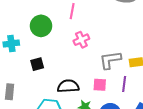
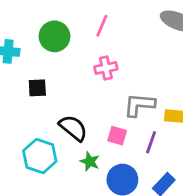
black semicircle: (68, 86) -> (73, 128), turned 30

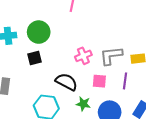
green circle: (55, 36) -> (39, 32), moved
pink cross: (106, 68) -> (83, 56), moved

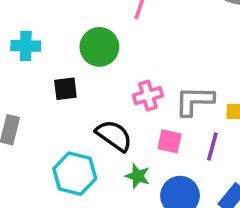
green circle: (39, 32) -> (99, 47), moved

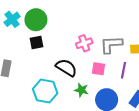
cyan cross: (26, 46) -> (12, 19), turned -35
green circle: (99, 47) -> (36, 20), moved

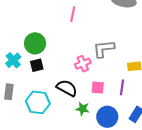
cyan cross: (12, 19) -> (13, 60), moved
gray L-shape: (111, 45) -> (104, 49), moved
cyan hexagon: (45, 91) -> (38, 102), moved

